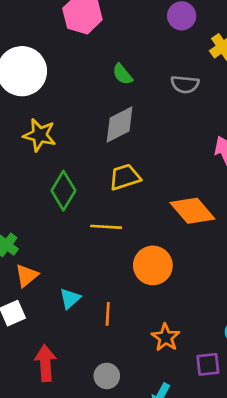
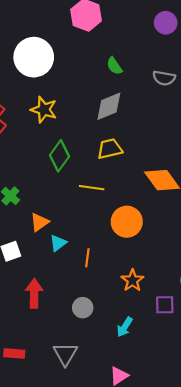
orange triangle: (27, 276) -> (39, 222), moved

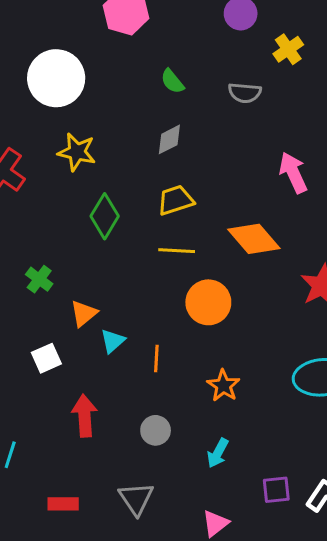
gray diamond: (109, 106) -> (169, 139), size x0.7
yellow line: (92, 188) -> (177, 251), moved
purple square: (165, 305) -> (276, 490), moved

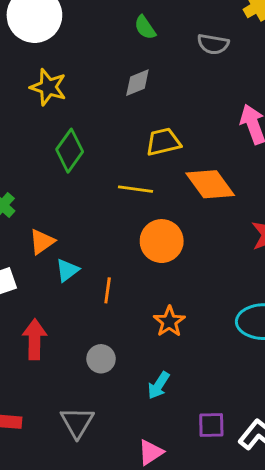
yellow trapezoid: (176, 200) -> (163, 142), moved

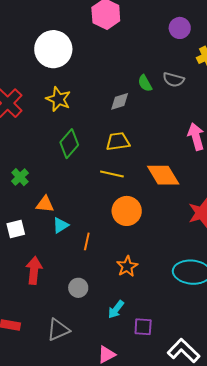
green semicircle: (145, 27) -> (145, 83), moved
yellow trapezoid: (163, 142) -> (118, 141), moved
orange triangle: (42, 242) -> (45, 204), turned 36
gray triangle: (77, 422) -> (58, 330), turned 30
purple square: (211, 425) -> (143, 327), moved

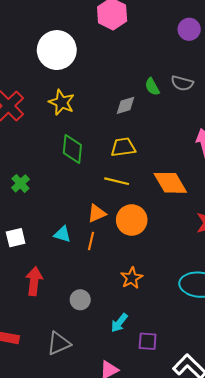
green diamond: (69, 144) -> (72, 149), turned -36
orange triangle: (45, 204) -> (97, 213), moved, turned -30
cyan triangle: (61, 225) -> (62, 234), turned 48
orange line: (87, 241) -> (91, 241), moved

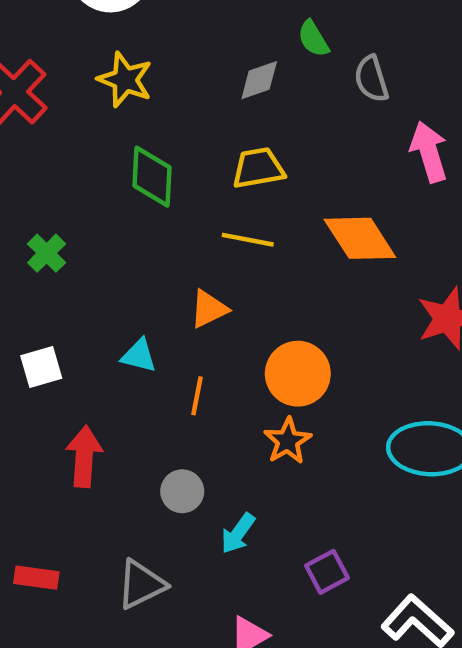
gray semicircle: (182, 83) -> (371, 79), moved, turned 60
orange circle: (132, 220) -> (298, 374), moved
orange line: (91, 241) -> (197, 396), moved
cyan arrow: (119, 323) -> (238, 533), moved
purple square: (148, 341) -> (327, 572), turned -30

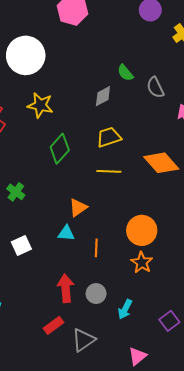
green diamond: (152, 177) -> (60, 149), turned 48
orange triangle: (209, 309) -> (78, 208), moved
red arrow: (84, 456) -> (66, 288), moved
red rectangle: (36, 578) -> (53, 325), moved, turned -36

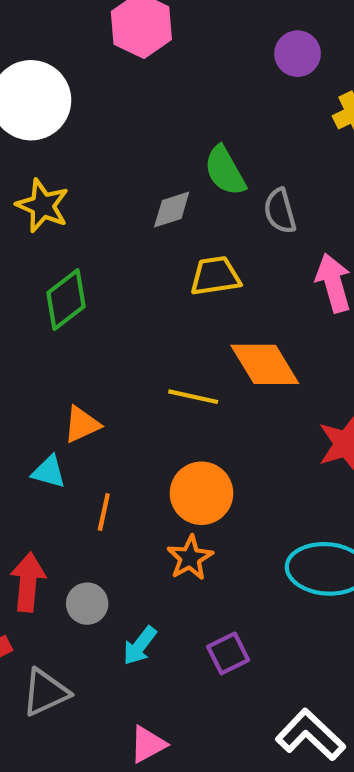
green semicircle: (125, 73) -> (225, 171), size x1.4
yellow trapezoid: (109, 137) -> (215, 276), moved
yellow line: (109, 171) -> (193, 397), moved
purple square: (169, 321) -> (228, 653), moved

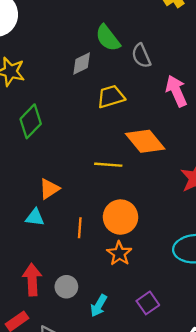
orange line: (104, 512) -> (80, 228), moved

